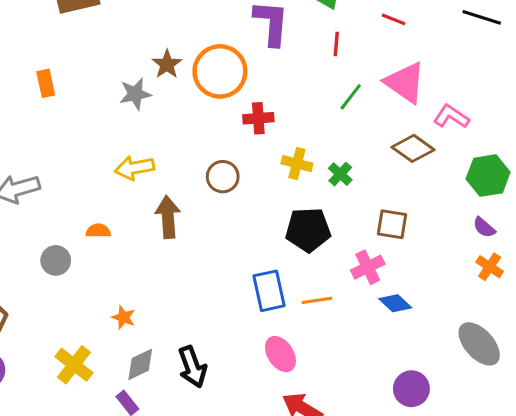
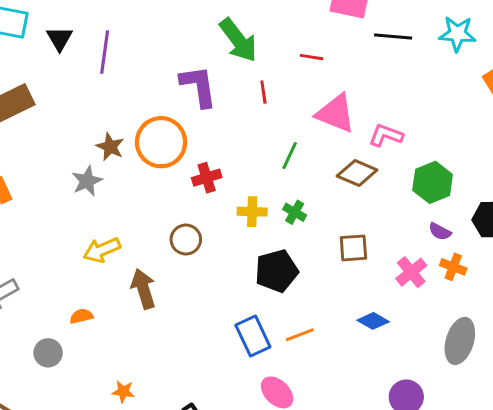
green line: (351, 97) -> (290, 156), moved
pink cross: (368, 267) -> (411, 272), moved
gray ellipse: (479, 344) -> (460, 341), turned 72

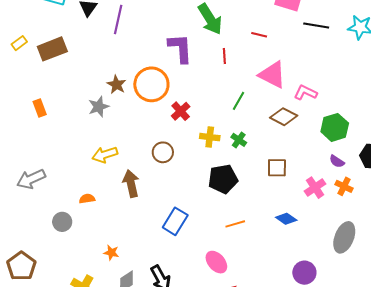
red cross: (207, 178) -> (181, 111), turned -30
blue rectangle: (253, 336) -> (175, 221), moved, turned 52

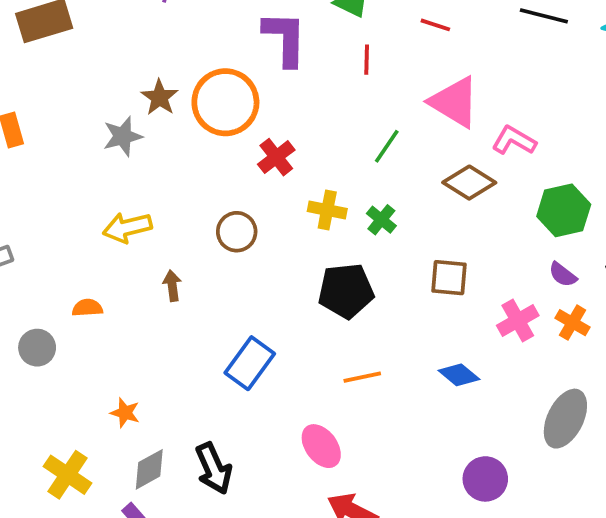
brown arrow: (131, 183) -> (172, 286), size x0.6

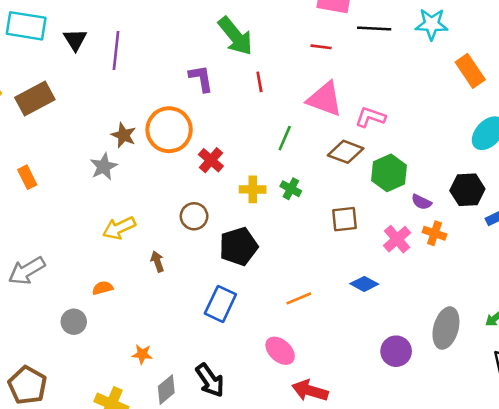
red line: (435, 25) -> (321, 47), moved
purple L-shape: (285, 39) -> (201, 78), size x0.7
green hexagon: (564, 210) -> (389, 173), moved
black pentagon: (346, 291) -> (239, 246), moved
gray ellipse: (565, 419) -> (446, 328), moved

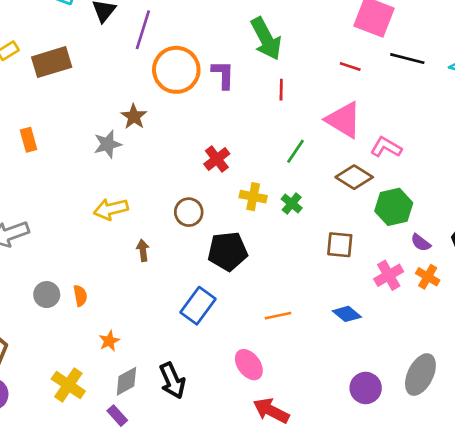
orange circle: (169, 130) -> (176, 70), moved
orange semicircle: (103, 288) -> (80, 296), moved, turned 84
orange star: (142, 354) -> (109, 341), turned 30

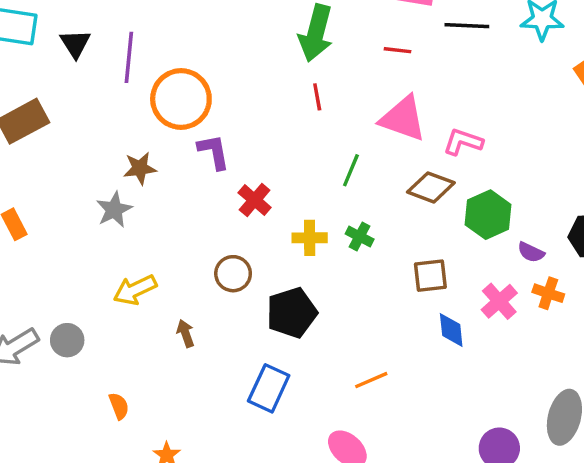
green arrow: (266, 39) -> (316, 33), moved, turned 54
purple L-shape: (223, 75) -> (214, 152), moved
brown star: (134, 117) -> (140, 168), turned -30
gray circle: (47, 295) -> (67, 340), moved
blue diamond: (347, 314) -> (451, 330), moved, turned 56

